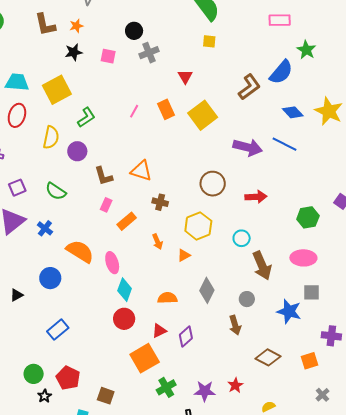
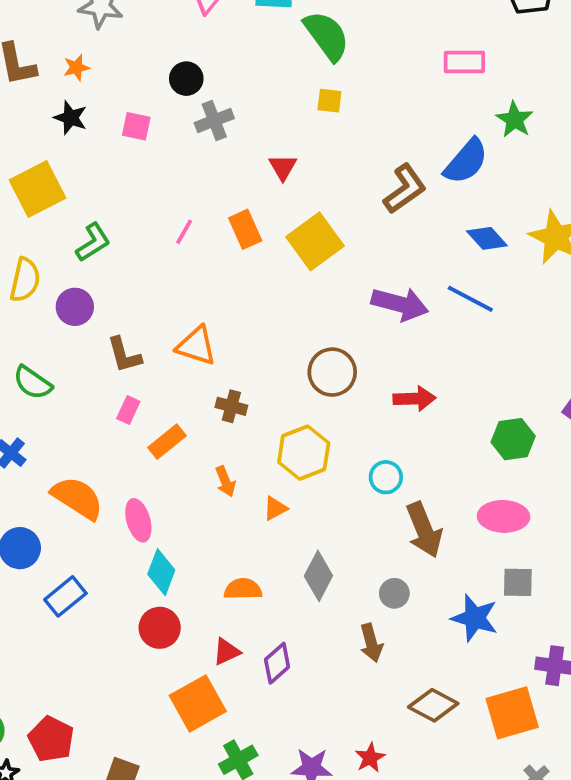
black star: (74, 52) -> (71, 118), turned 30
blue rectangle: (58, 330) -> (65, 596), moved
orange square: (309, 361) -> (512, 713), size x1.6

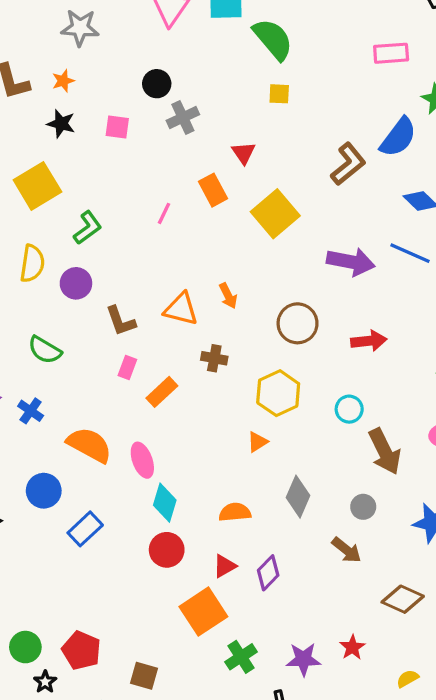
orange rectangle: (245, 229) -> (213, 190), moved
orange arrow: (225, 481) -> (228, 296), moved
brown arrow: (371, 643) -> (347, 550), turned -32

